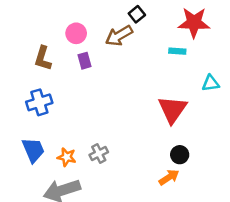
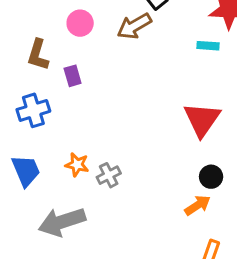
purple rectangle: (84, 61) -> (73, 76), moved
orange star: (67, 157) -> (77, 165), moved

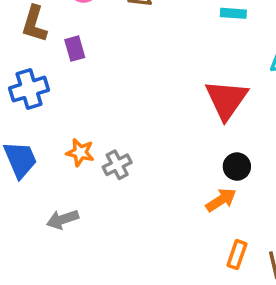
gray arrow: (62, 222) -> (63, 219), size x0.6

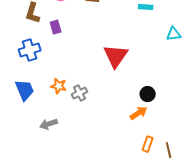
red triangle: (226, 100) -> (116, 56), moved

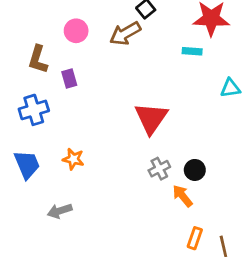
gray cross: (80, 93) -> (159, 169), moved
orange arrow: (139, 113) -> (183, 196), turned -96

